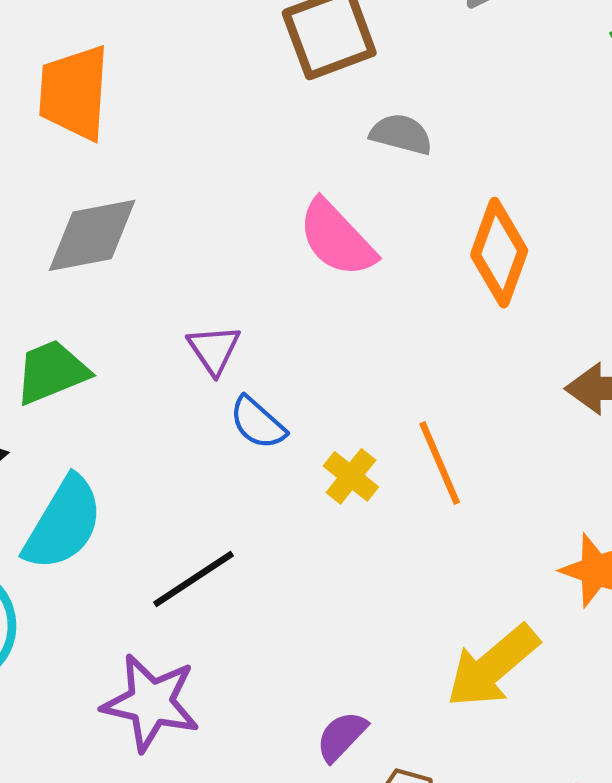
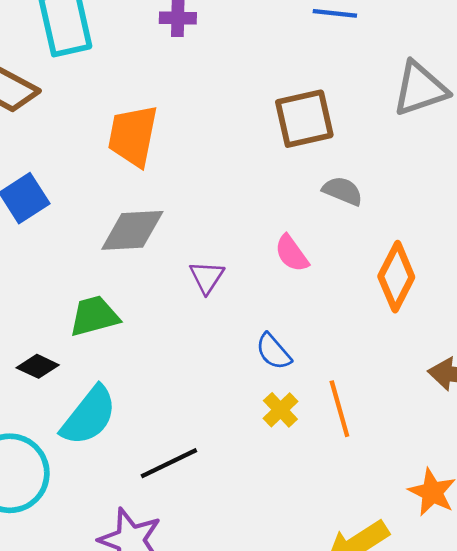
pink semicircle: (337, 238) -> (292, 253), size x0.7
purple triangle: (214, 349) -> (207, 277), moved
blue semicircle: (258, 423) -> (273, 352), moved

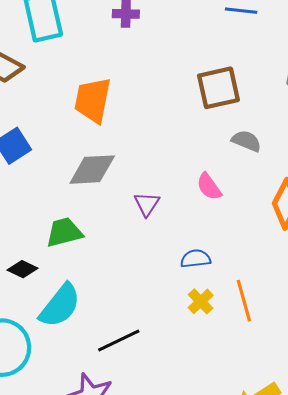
blue semicircle: (273, 352) -> (196, 259), turned 124

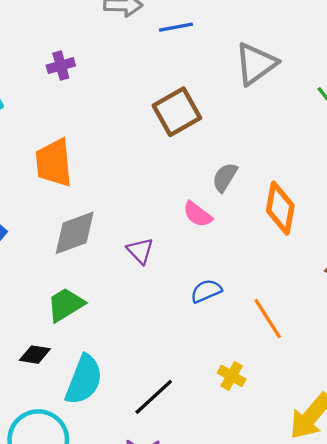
gray semicircle: (246, 141) -> (225, 177), moved, turned -64
yellow cross: (201, 301) -> (232, 376), moved

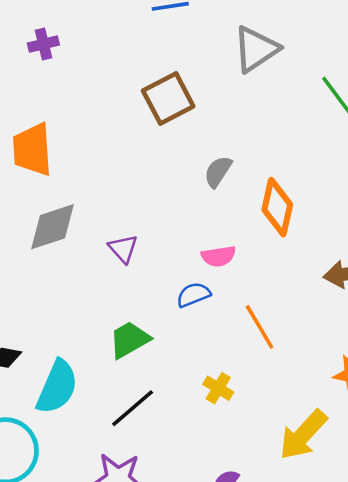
pink semicircle: (198, 214) -> (219, 256), moved, turned -48
green trapezoid: (66, 305) -> (129, 340), moved

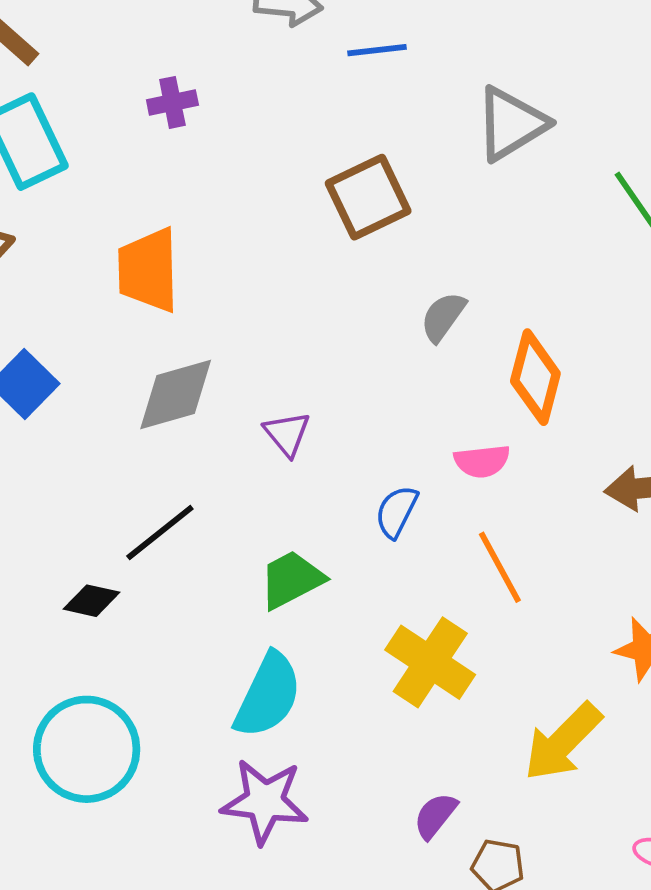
pink semicircle: (219, 256) -> (482, 461), moved
blue semicircle: (193, 295) -> (396, 512), turned -44
cyan semicircle: (57, 387) -> (268, 695), moved
yellow cross: (218, 388) -> (430, 662), size x1.8
black line: (133, 408) -> (160, 533), moved

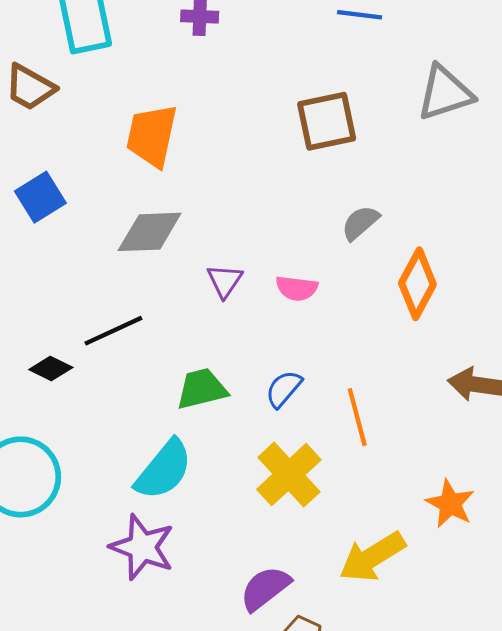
pink semicircle: (482, 461) -> (297, 288), moved
blue semicircle: (396, 512) -> (284, 389), moved
purple semicircle: (435, 816) -> (265, 588), size x1.4

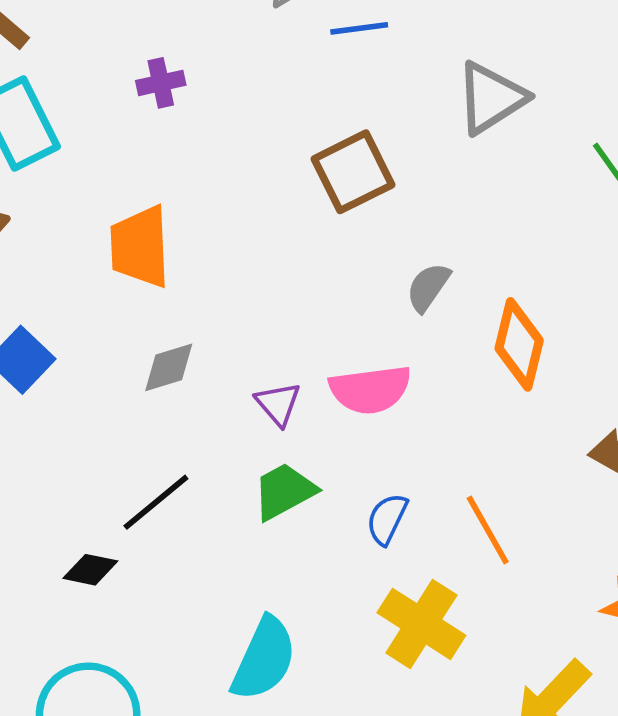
gray diamond: (150, 232) -> (169, 367), size x0.7
pink semicircle: (297, 288) -> (370, 389), size x1.5
green trapezoid: (202, 389) -> (284, 491), moved

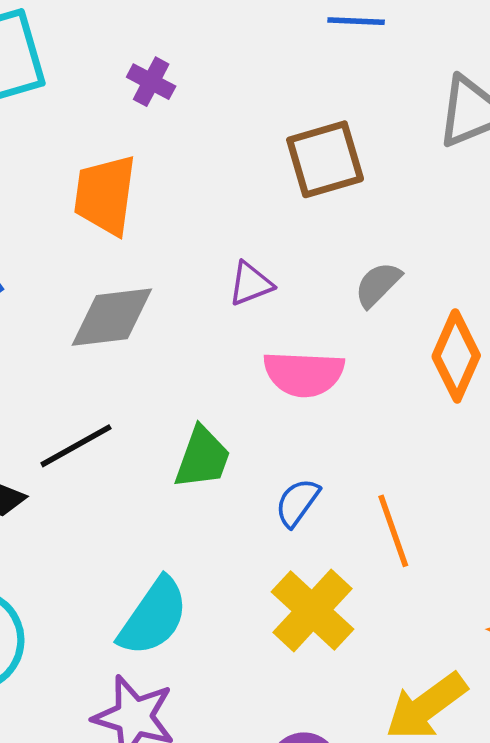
purple cross: (161, 83) -> (151, 82), moved, turned 30
gray diamond: (169, 367) -> (112, 317), size x1.5
purple triangle: (278, 404) -> (251, 284), moved, turned 39
green trapezoid: (284, 491) -> (202, 458), turned 128

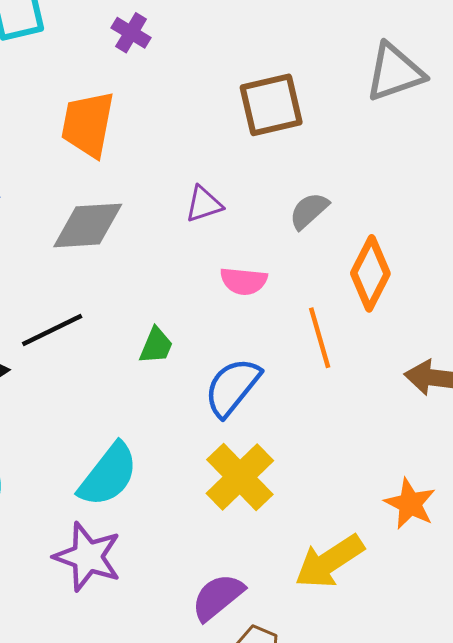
pink semicircle: (304, 374) -> (244, 281), size x0.7
green trapezoid: (202, 458) -> (156, 346), size x0.7
blue semicircle: (297, 503) -> (232, 387), size x1.5
orange line: (393, 531) -> (320, 338), moved

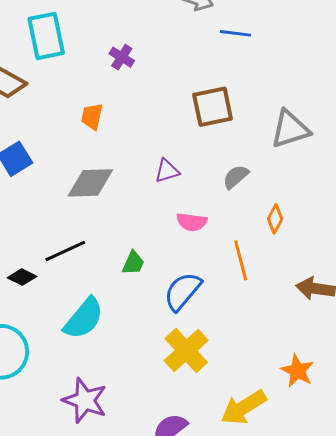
gray triangle: (395, 72) -> (290, 129), moved
orange trapezoid: (88, 124) -> (92, 116), size x0.6
orange diamond: (370, 273) -> (275, 219), size x0.6
cyan semicircle: (108, 475) -> (84, 318), moved

